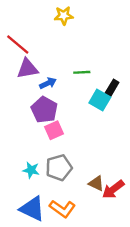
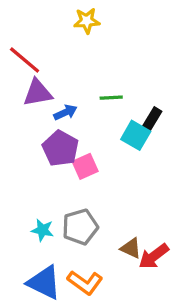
pink square: (54, 130) -> (85, 166), moved

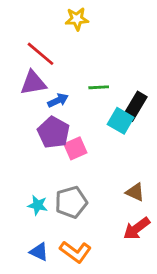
red line: (25, 60) -> (40, 54), moved
black rectangle: (152, 119) -> (135, 106), size x1.4
brown triangle: (131, 248) -> (135, 192), moved
blue triangle: (44, 282) -> (39, 252), size x0.6

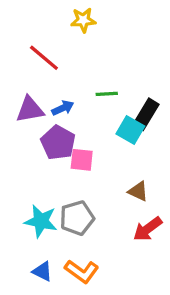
purple triangle: (33, 83) -> (30, 110), moved
pink square: (75, 148) -> (82, 160), turned 30
brown triangle: (135, 192) -> (138, 191), moved
cyan star: (38, 205) -> (41, 221), size x1.5
red arrow: (137, 228) -> (148, 229), moved

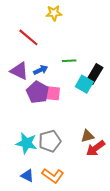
purple triangle: (30, 110) -> (19, 71), turned 36
pink square: (82, 160) -> (53, 93), moved
brown triangle: (138, 191) -> (87, 136), moved, turned -40

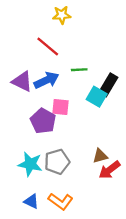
red line: (28, 37) -> (48, 46), moved
blue arrow: (41, 70) -> (47, 80), size x1.5
purple pentagon: (38, 92) -> (43, 121), moved

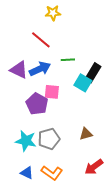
red arrow: (109, 170) -> (94, 167), moved

